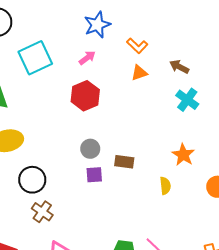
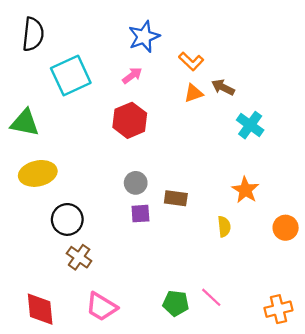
brown arrow: (179, 67) -> (223, 87), moved

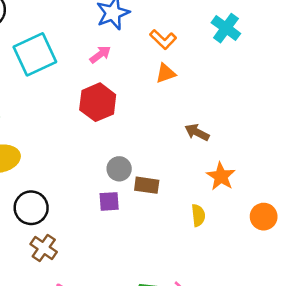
brown arrow: (223, 87) -> (197, 132), moved
cyan cross: (250, 125) -> (226, 28), moved
gray circle: (136, 183) -> (119, 169), moved

